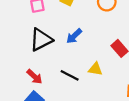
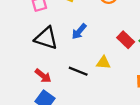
black triangle: (41, 40) -> (46, 38), turned 50

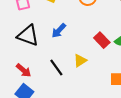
yellow triangle: (103, 63) -> (80, 60), turned -40
black line: (78, 71) -> (56, 67), turned 30

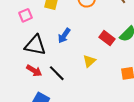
black line: (56, 67) -> (57, 73), moved
red arrow: (24, 70) -> (34, 71), moved

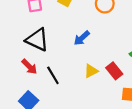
blue arrow: (64, 36) -> (82, 38), moved
red rectangle: (107, 38) -> (114, 71), moved

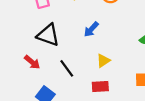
red arrow: (29, 67) -> (32, 62), moved
red rectangle: (114, 71) -> (100, 86), moved, turned -49

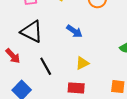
blue arrow: (91, 29) -> (74, 31), turned -105

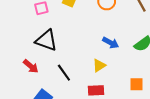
blue arrow: (74, 31) -> (111, 43), moved

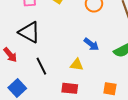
yellow triangle: (99, 65) -> (77, 65), turned 32

